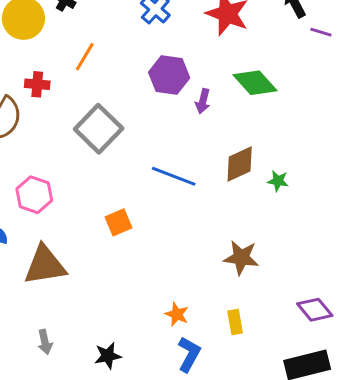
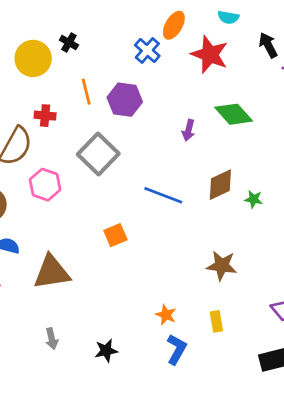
orange line: (85, 57) -> (86, 92), turned -45
purple hexagon: (169, 75) -> (125, 100), moved
pink hexagon: (34, 195) -> (45, 185), moved

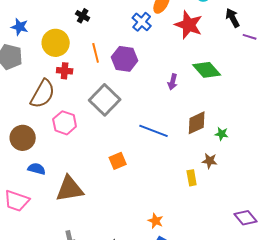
yellow circle: (33, 58) -> (56, 43), moved
brown star: (222, 266) -> (210, 161), moved, size x0.7
yellow rectangle: (216, 321) -> (192, 178), moved

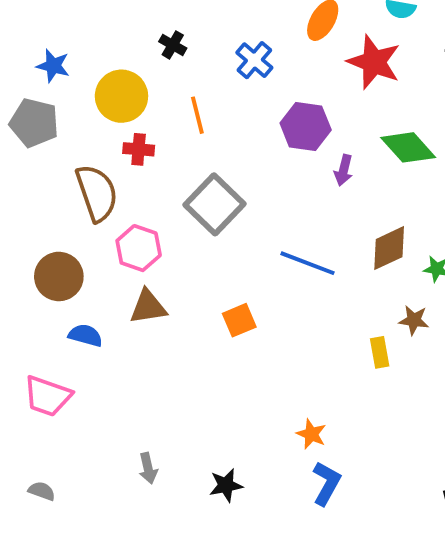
blue cross: (142, 22) -> (254, 60), moved
purple hexagon: (125, 59) -> (306, 127), moved
brown semicircle: (43, 94) -> (97, 193), turned -48
brown triangle: (70, 189) -> (148, 307), moved, size x0.7

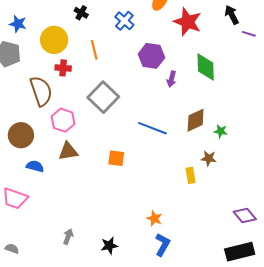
green diamond: (408, 147) -> (206, 67), turned 40
orange square: (239, 320) -> (116, 158), turned 30
gray arrow: (148, 468) -> (68, 237), turned -147

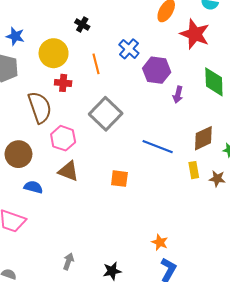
blue cross: (124, 21) -> (129, 49), moved
brown triangle: (68, 151) -> (68, 171), turned 30
yellow rectangle: (191, 175) -> (194, 170), moved

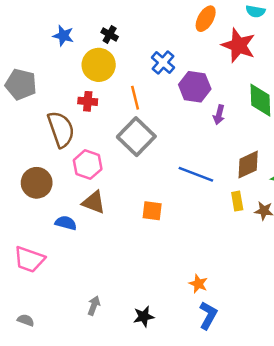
blue star: (15, 36) -> (63, 36), moved
yellow circle: (54, 53) -> (99, 65), moved
orange line: (96, 64) -> (135, 98), moved
blue semicircle: (33, 187) -> (66, 223), moved

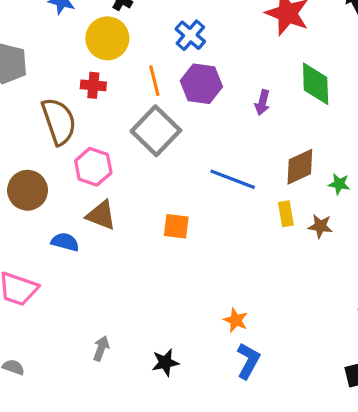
purple hexagon: (195, 87) -> (201, 84), moved

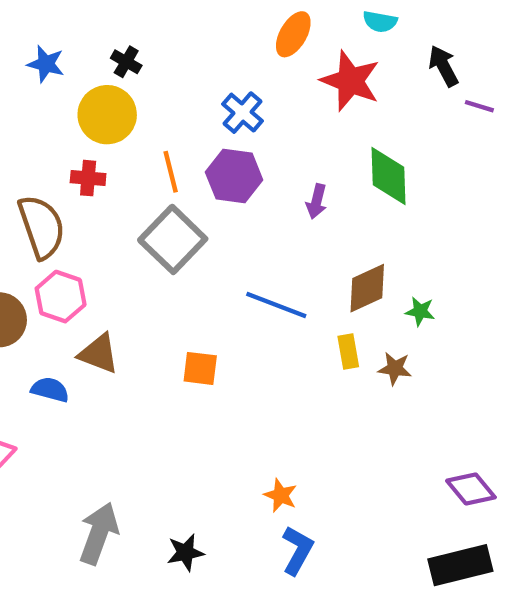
blue cross: (190, 35) -> (243, 113), moved
pink hexagon: (93, 167) -> (61, 297), moved
gray arrow: (101, 348) -> (99, 533), size x1.8

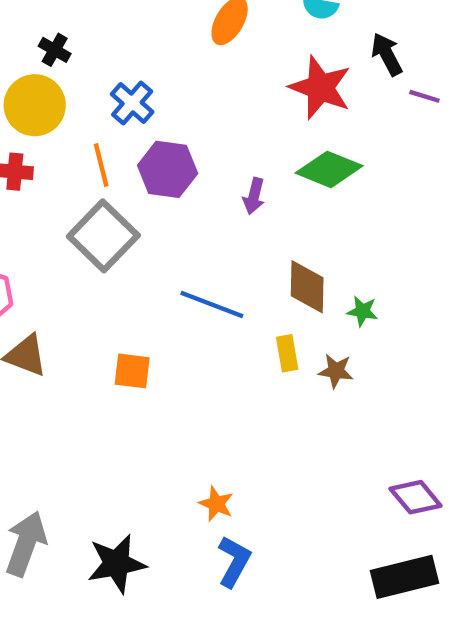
red star: (350, 81) -> (320, 87), moved
blue cross: (243, 113) -> (132, 103), moved
green diamond: (388, 176) -> (329, 169), turned -66
brown diamond: (367, 288) -> (307, 287), turned -64
black star: (185, 552) -> (117, 564), size x1.5

